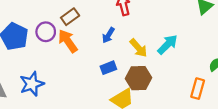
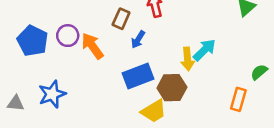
brown rectangle: (70, 17) -> (121, 19), moved, turned -30
yellow arrow: (138, 48) -> (188, 59), moved, turned 36
blue rectangle: (108, 68) -> (138, 76), size x1.6

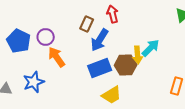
blue arrow: (138, 39) -> (100, 40), size x1.6
orange arrow: (92, 46) -> (57, 57), moved
brown hexagon: (172, 88) -> (126, 65), moved

